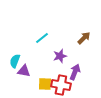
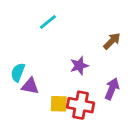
cyan line: (42, 38) -> (48, 22), moved
purple arrow: (75, 72) -> (112, 89), moved

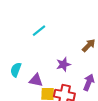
purple triangle: (30, 86) -> (36, 80), moved

